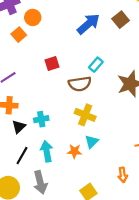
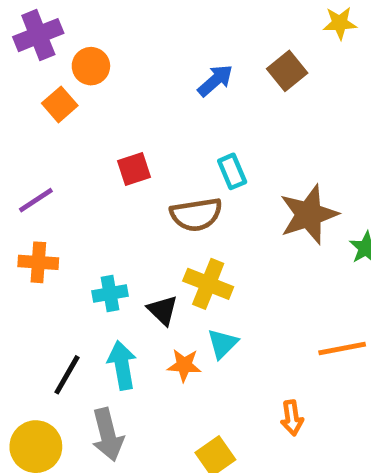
blue arrow: (88, 24) -> (215, 80), size x0.7
cyan rectangle: (96, 65) -> (232, 171), turned -64
black triangle: (19, 127) -> (163, 310), moved, turned -32

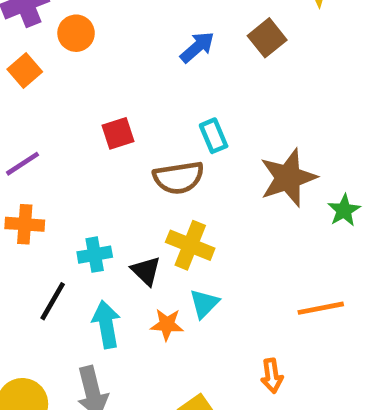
orange square: (60, 104) -> (25, 70), moved
black line: (67, 375) -> (53, 301), moved

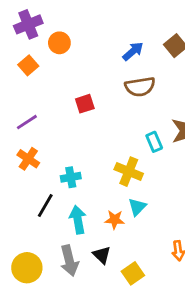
cyan rectangle: (214, 136) -> (154, 142), moved
brown semicircle: (179, 178) -> (140, 87), moved
orange cross: (25, 224) -> (28, 159), turned 30
black triangle: (146, 271) -> (102, 255), moved

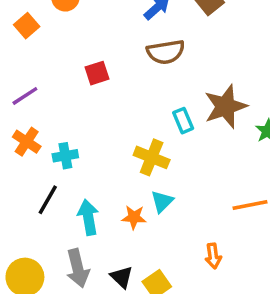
cyan cross: (71, 177) -> (65, 156), moved
black triangle: (102, 255) -> (122, 277), moved

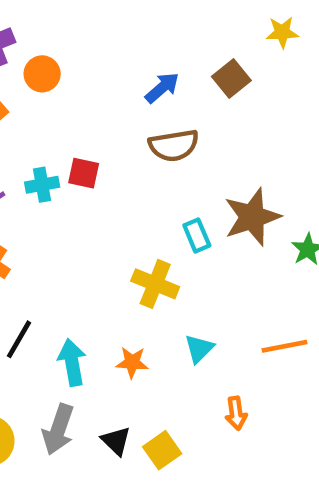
red square: (97, 73) -> (84, 173), turned 30
cyan cross: (65, 156) -> (42, 185), moved
cyan triangle: (162, 201) -> (199, 349), moved
gray arrow: (78, 268) -> (58, 429), turned 33

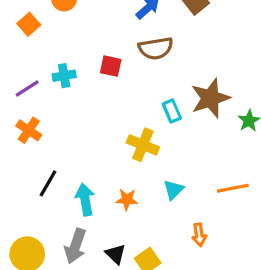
red square: (84, 173) -> (111, 66), moved

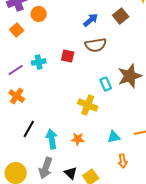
cyan triangle: (173, 190) -> (114, 137), moved, turned 32

